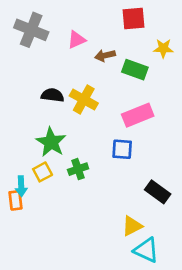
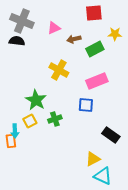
green rectangle: (135, 70) -> (95, 49), turned -48
black semicircle: (52, 95) -> (17, 41), moved

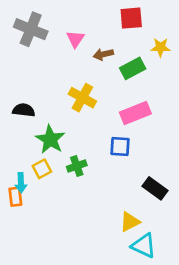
pink triangle: (54, 28) -> (75, 39), turned -32
black semicircle: (17, 41) -> (24, 110), moved

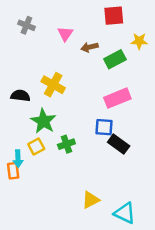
gray cross: (31, 29) -> (26, 25), size x0.6
yellow cross: (82, 98) -> (53, 85), moved
black rectangle: (155, 188) -> (119, 144), moved
yellow triangle: (130, 222) -> (91, 200), moved

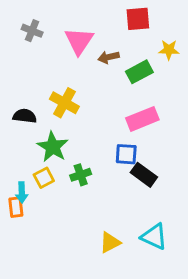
pink triangle: (65, 34) -> (79, 41), size x1.5
cyan triangle: (125, 213) -> (154, 237), moved

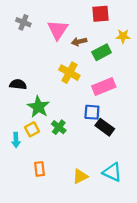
yellow cross: (64, 103) -> (69, 73), moved
green cross: (81, 175) -> (59, 127), turned -32
orange rectangle: (16, 207) -> (39, 169), moved

